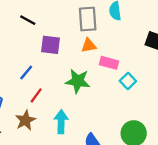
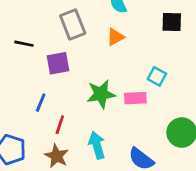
gray rectangle: (88, 19) -> (73, 24), moved
orange triangle: (89, 46) -> (115, 37), moved
pink rectangle: (109, 63) -> (135, 98), moved

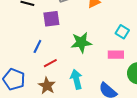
pink rectangle: (135, 98) -> (116, 55), moved
red line: (60, 125) -> (50, 63), turned 40

